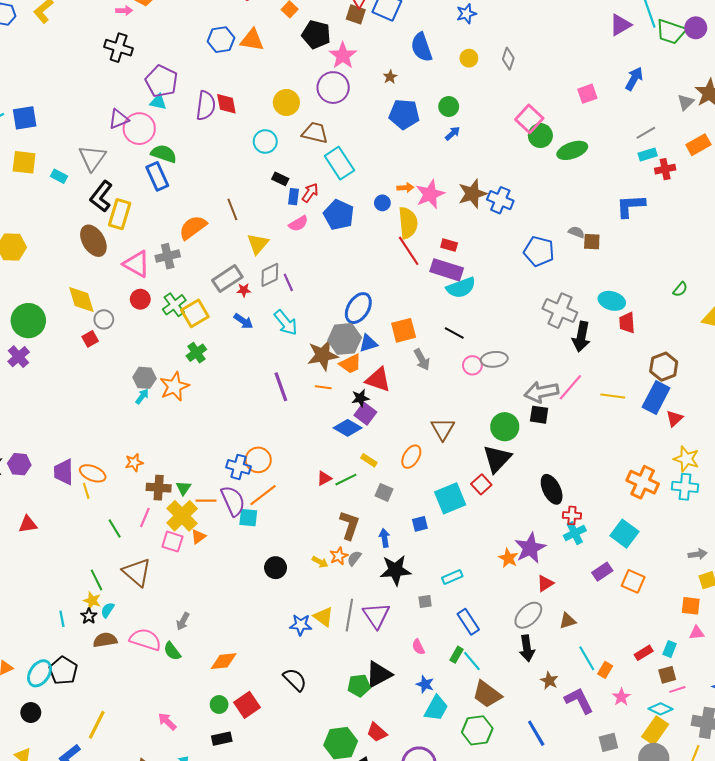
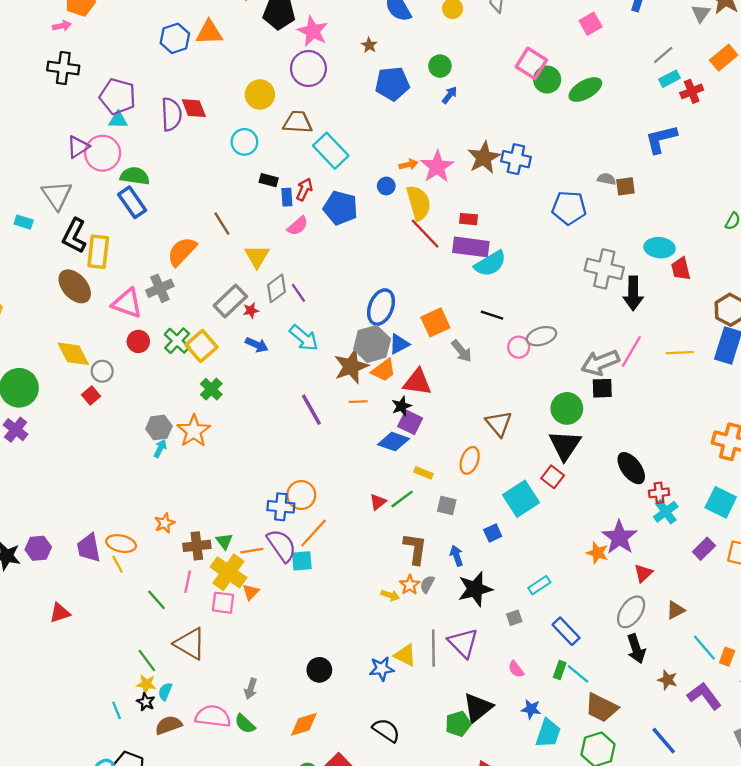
black circle: (276, 568) -> (319, 670), moved

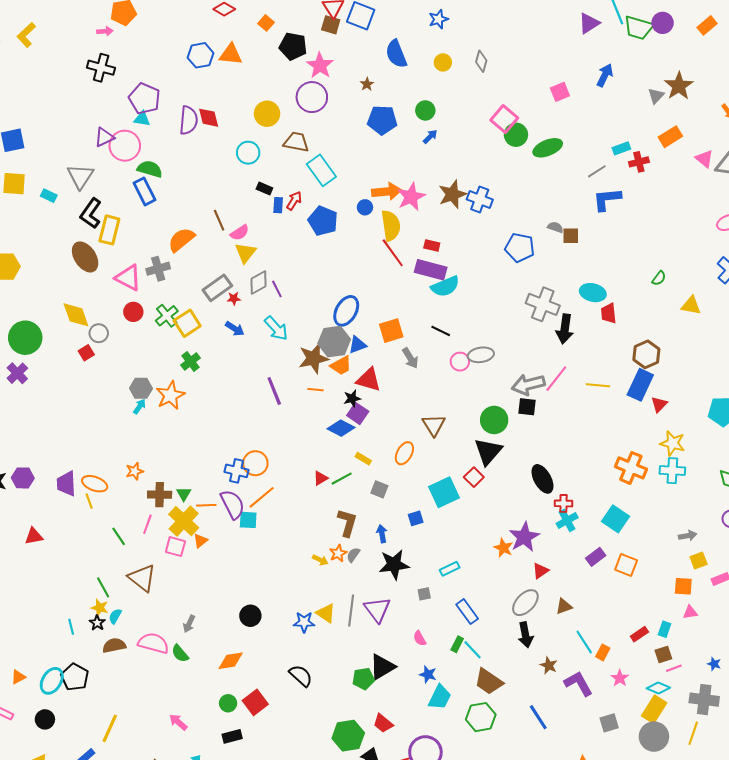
gray line: (663, 55) -> (597, 171), moved
orange arrow: (408, 165) -> (387, 191), size x1.8
pink semicircle: (298, 226) -> (240, 233), moved

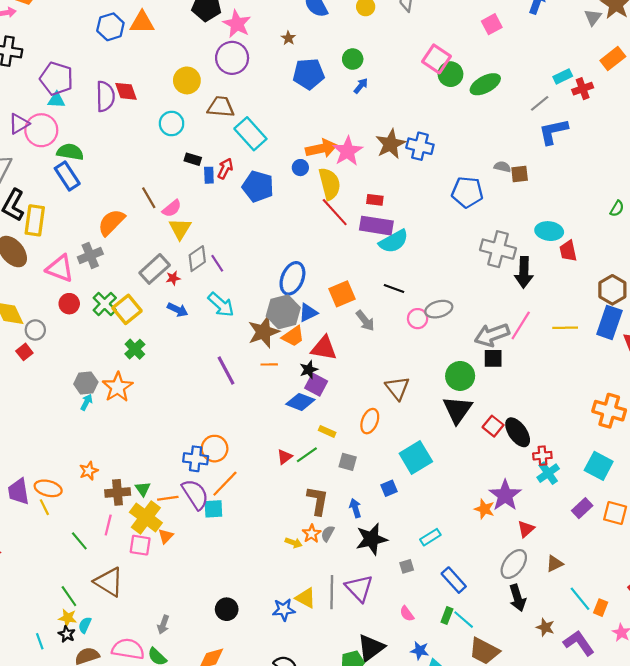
red square: (474, 477) -> (493, 426), moved

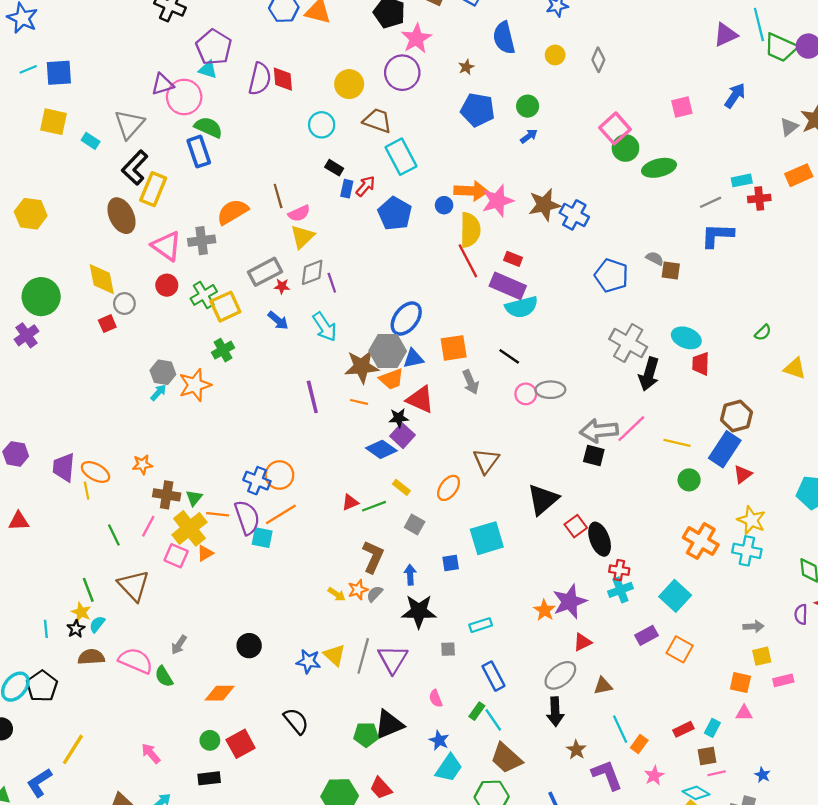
green circle: (460, 376) -> (689, 480), moved, size x0.7

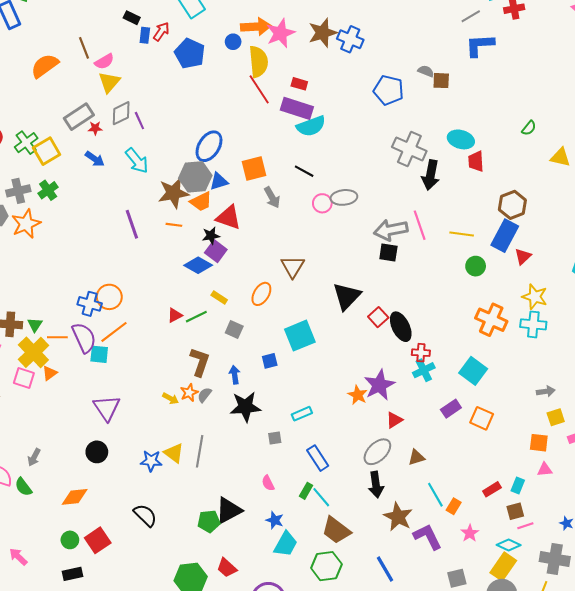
gray cross: (202, 241) -> (18, 191), moved
pink line: (631, 429) -> (420, 225), turned -60
purple triangle: (393, 659) -> (107, 408), moved
brown star: (576, 750) -> (398, 517), size x1.6

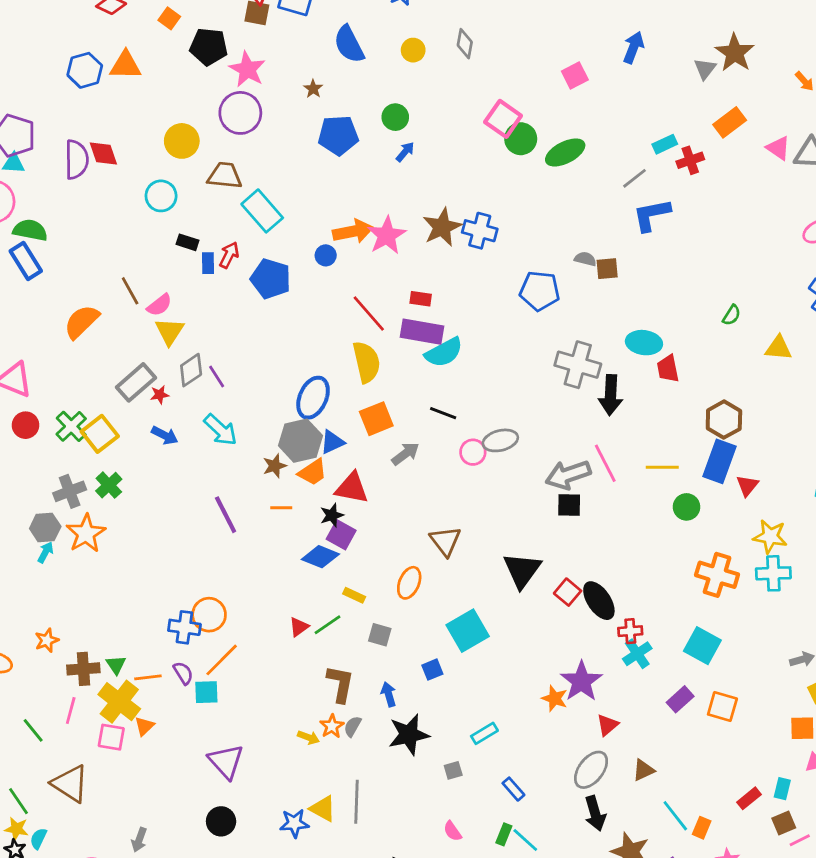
yellow semicircle: (258, 62) -> (366, 362), moved
brown star: (173, 193) -> (275, 466), size x0.6
gray arrow: (272, 197) -> (405, 454), turned -90
purple semicircle: (84, 338) -> (183, 673), size x0.6
blue rectangle: (318, 458) -> (513, 789), size x0.7

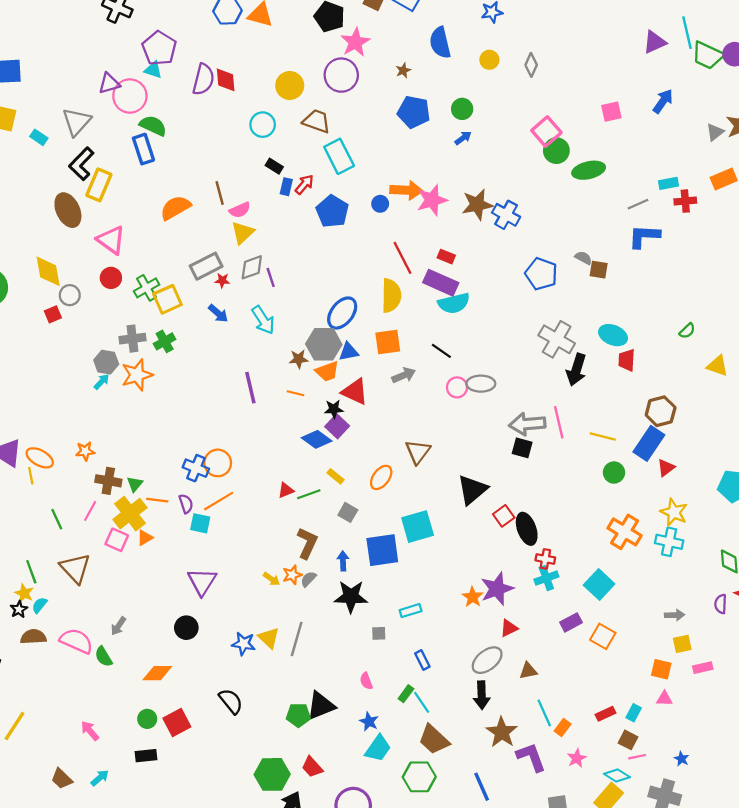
blue square: (432, 670) -> (382, 550), size x2.0
brown square: (784, 823) -> (628, 740), turned 36

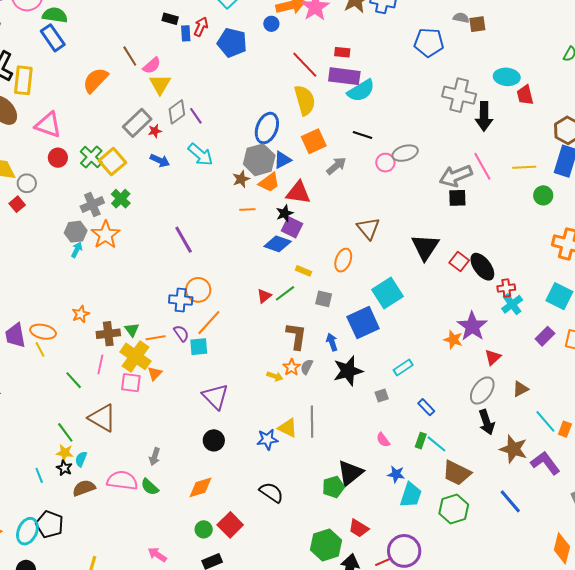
purple line: (250, 388) -> (184, 240), moved

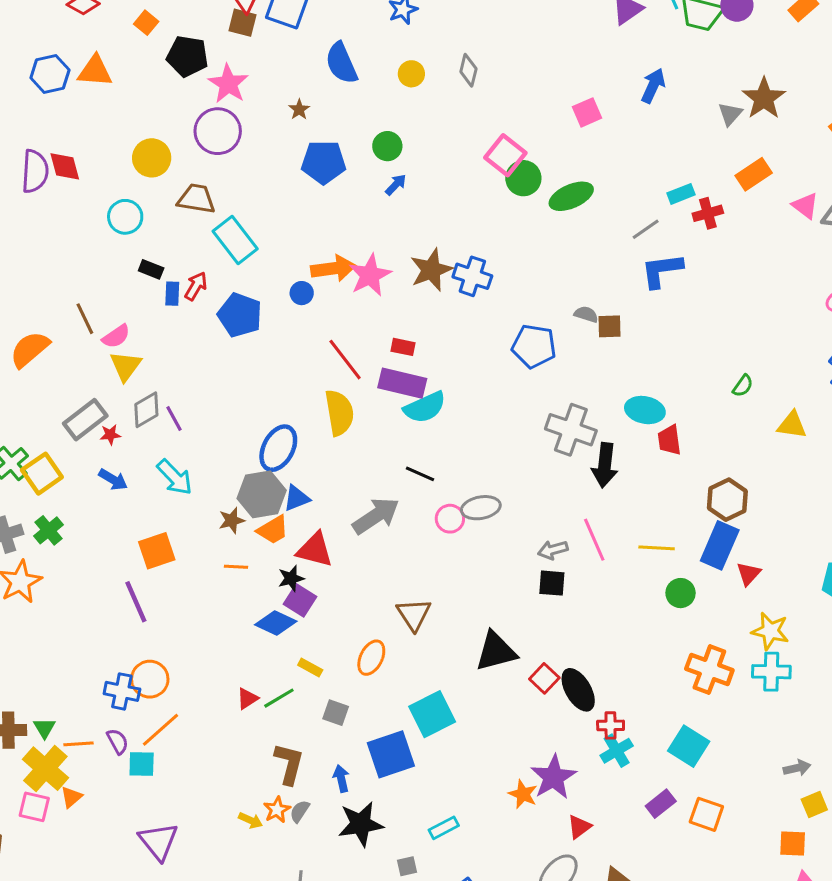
orange square: (314, 141) -> (157, 551), moved
gray arrow: (336, 166) -> (376, 516), size x1.5
gray arrow: (456, 176) -> (553, 550), size x0.6
black triangle: (425, 247) -> (496, 651), turned 36

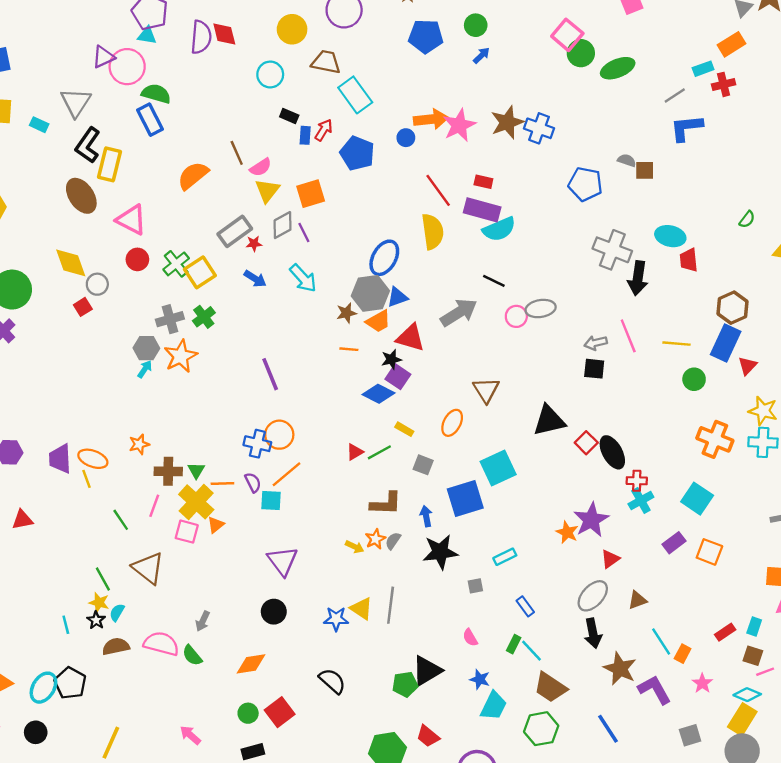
orange rectangle: (754, 174) -> (732, 44), moved
orange square: (157, 551) -> (311, 194), moved
brown L-shape: (289, 764) -> (386, 504), turned 76

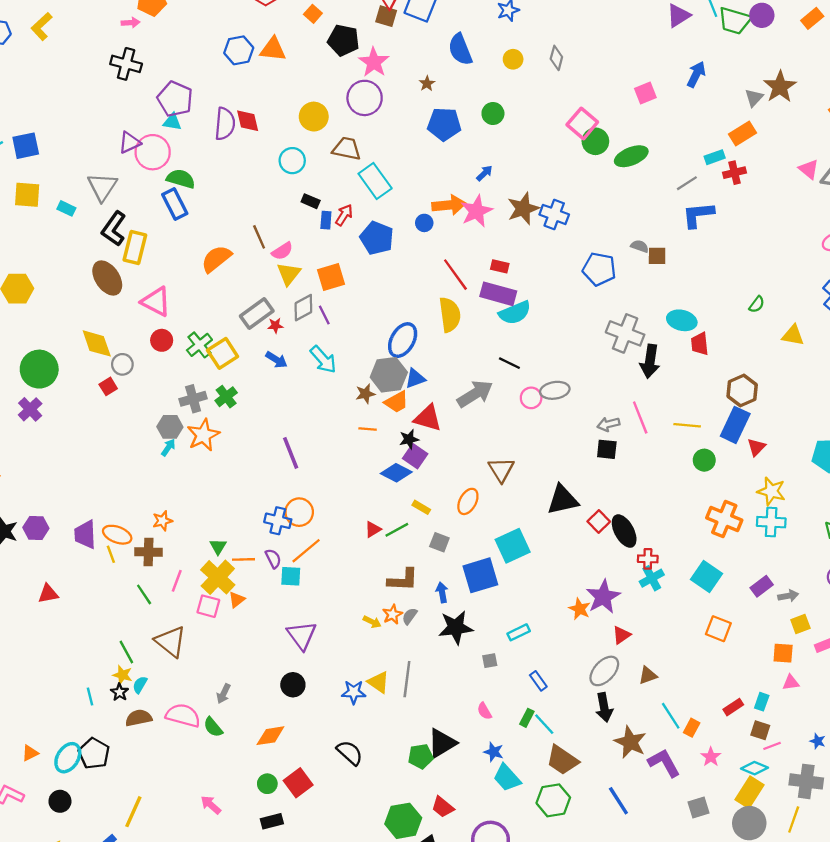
blue arrow: (481, 55) -> (484, 173), moved
brown cross: (168, 471) -> (149, 552), moved
purple rectangle: (674, 543) -> (762, 586), moved
cyan trapezoid: (494, 706) -> (507, 778), turned 112

